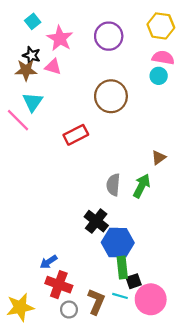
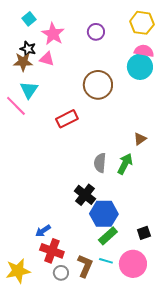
purple circle: (109, 36) -> (96, 32), size x0.7
cyan circle: (159, 76) -> (140, 67), size x1.6
green rectangle: (122, 268) -> (108, 236), turned 54
black square: (134, 281) -> (144, 233), moved

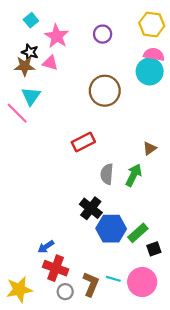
red rectangle: (67, 119) -> (83, 142), moved
green rectangle: (108, 236) -> (138, 233), moved

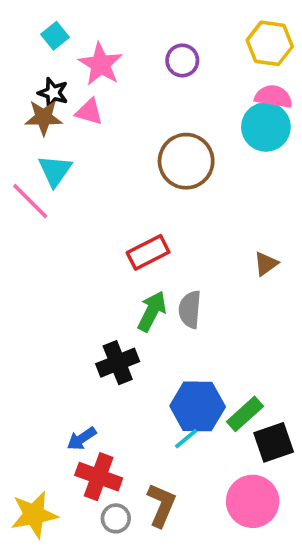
green arrow: (134, 175) -> (152, 311), moved
black cross: (91, 208) -> (118, 363), moved, turned 30
black square: (154, 249) -> (274, 442), size x1.5
cyan line: (113, 279) -> (186, 439), moved, turned -56

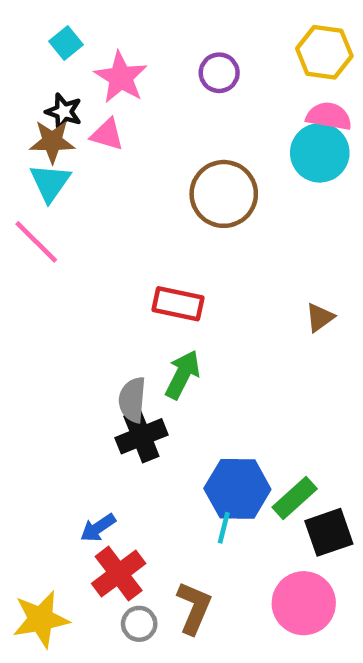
cyan triangle: (55, 171) -> (50, 183), moved
red rectangle: (148, 252) -> (178, 304), turned 39
gray semicircle: (190, 309) -> (132, 400), moved
cyan line: (186, 439) -> (224, 528), turned -36
red cross: (99, 477) -> (119, 573), turned 33

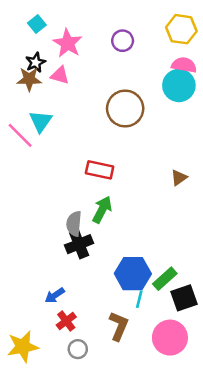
black star: (64, 112) -> (36, 62), turned 30
cyan triangle: (50, 183) -> (41, 121), moved
cyan line: (224, 528) -> (139, 299), moved
red cross: (119, 573) -> (66, 321), size x0.7
brown L-shape: (194, 608) -> (119, 326), moved

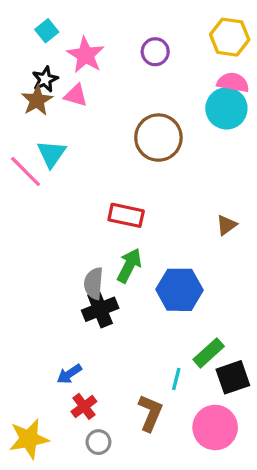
brown star: (29, 79) -> (37, 100), turned -30
blue hexagon: (133, 274) -> (179, 290), moved

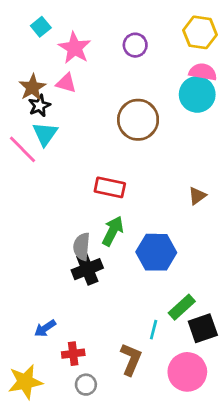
black star: (45, 79) -> (39, 106), moved
blue arrow: (69, 374) -> (45, 328), moved
red cross: (84, 406) -> (73, 354), turned 30

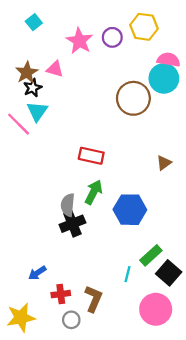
yellow hexagon: (200, 32) -> (144, 27), moved
pink star: (75, 48) -> (79, 41), moved
brown circle: (138, 120) -> (133, 98), moved
black square: (203, 328) -> (169, 273), turned -30
brown L-shape: (131, 359) -> (94, 299), moved

